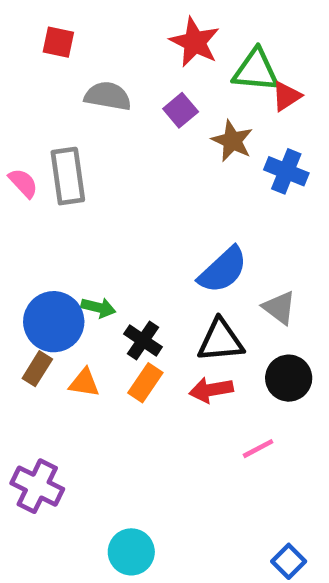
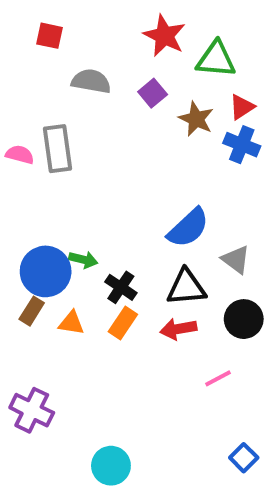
red triangle: (286, 96) -> (242, 107), moved
pink semicircle: (23, 183) -> (20, 155), turned -32
blue square: (289, 561) -> (244, 458), moved

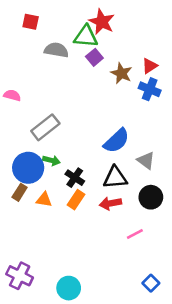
green triangle: (216, 59) -> (86, 36), moved
gray rectangle: (57, 149) -> (45, 127), moved, turned 60
purple cross: (32, 410) -> (20, 276), moved

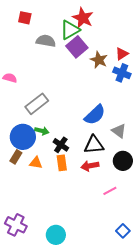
green triangle: (86, 36) -> (70, 30), turned -35
purple square: (94, 57) -> (77, 47), size x1.5
orange rectangle: (76, 200) -> (62, 163), turned -42

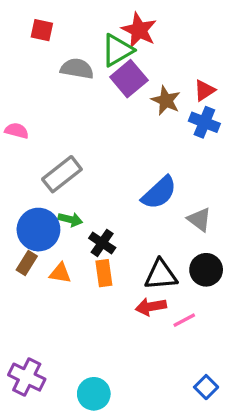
black triangle: (94, 145) -> (161, 275), moved
red arrow: (90, 166) -> (151, 307), moved

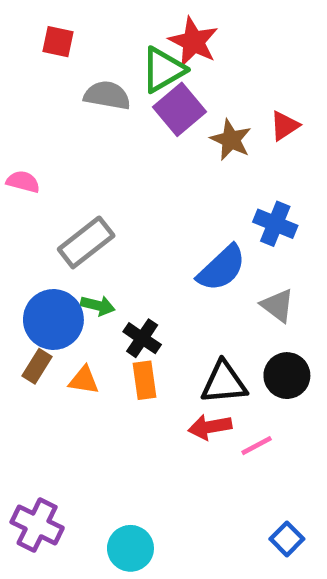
blue cross: (204, 122) -> (275, 224), moved

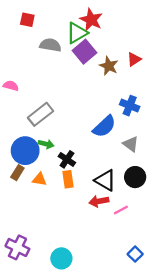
black triangle: (224, 383) -> (105, 180), turned 35

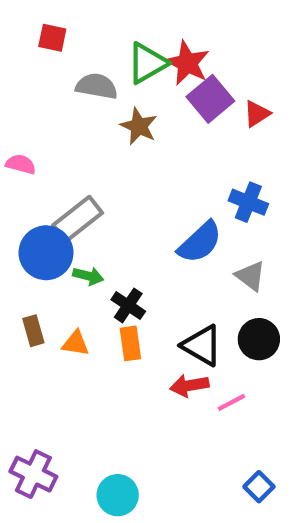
red star: (91, 20) -> (187, 63), moved
purple square: (85, 52) -> (210, 99), moved
brown star: (109, 66) -> (139, 126), moved
blue circle: (25, 151) -> (46, 253), moved
brown rectangle: (17, 173) -> (33, 331), turned -48

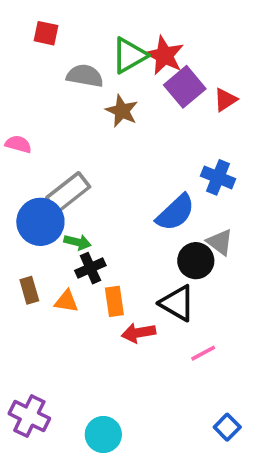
black cross: (128, 305) -> (90, 268), moved, turned 32
black circle: (259, 339) -> (196, 261), moved
red arrow: (189, 386) -> (138, 333), moved

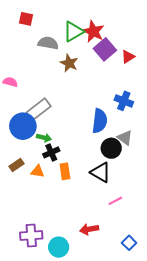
blue semicircle: (175, 213) -> (100, 121), turned -40
brown rectangle: (29, 290) -> (17, 165), turned 72
red arrow: (138, 333) -> (89, 229), moved
purple cross: (29, 416) -> (31, 235), moved, turned -30

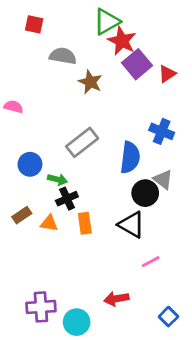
green triangle: (73, 32) -> (107, 22), moved
gray rectangle: (39, 109) -> (82, 142), moved
blue circle: (23, 126) -> (30, 164), size x0.7

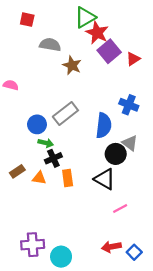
blue circle: (30, 164) -> (37, 124), moved
red arrow: (116, 299) -> (111, 247), moved

